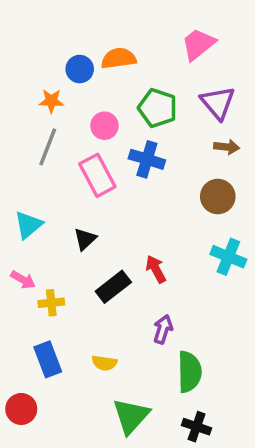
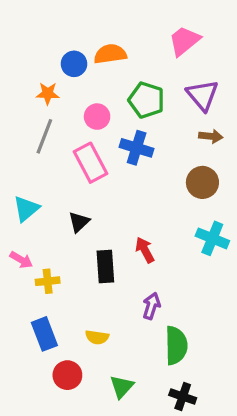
black rectangle: (113, 287) -> (105, 266), turned -56
red circle: (21, 409) -> (67, 375), moved
green triangle: (131, 416) -> (122, 387), size x0.7

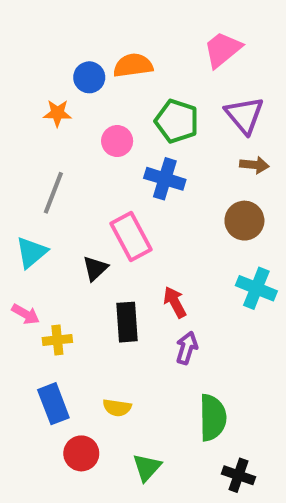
gray line: (44, 136) -> (53, 193), moved
pink rectangle: (90, 163) -> (131, 237), moved
purple arrow: (151, 306) -> (187, 348), moved
black cross: (183, 397) -> (238, 475), moved

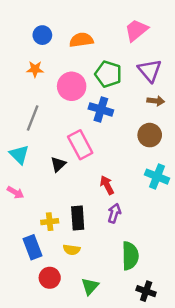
blue circle: (89, 77) -> (42, 35), moved
pink circle: (117, 141) -> (72, 86), size x1.5
cyan triangle: (32, 252) -> (19, 155), turned -35
black rectangle: (127, 322) -> (78, 218), moved
yellow cross: (57, 340) -> (50, 222), moved

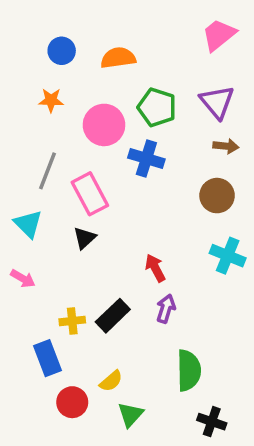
pink trapezoid: (136, 30) -> (219, 35), moved
pink rectangle: (80, 145) -> (90, 194), moved
black rectangle: (78, 218) -> (113, 316), turned 50
yellow semicircle: (72, 250) -> (111, 381), moved, turned -49

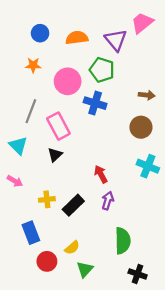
purple triangle: (217, 102) -> (116, 40), moved
yellow cross: (72, 321) -> (47, 199), moved

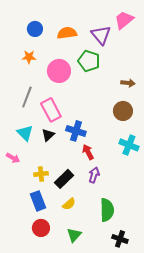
blue cross: (95, 103) -> (76, 131), moved
cyan triangle: (18, 146) -> (25, 133), moved
blue rectangle: (31, 233) -> (38, 201), moved
yellow semicircle: (72, 248) -> (69, 204), moved

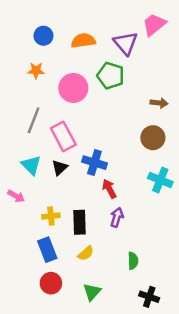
black rectangle: (64, 179) -> (80, 222), turned -48
green semicircle: (107, 210) -> (133, 261), size x0.6

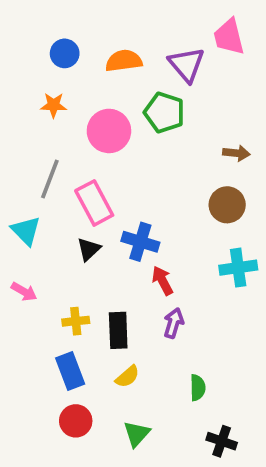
pink trapezoid: (154, 25) -> (229, 37), turned -65
cyan triangle: (31, 165) -> (26, 231), moved
cyan cross: (160, 180) -> (238, 268), turned -30

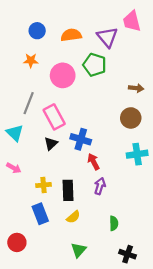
red circle: (76, 421) -> (17, 242), moved

